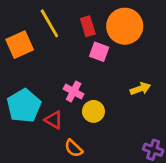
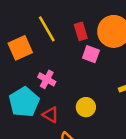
pink cross: (74, 92) -> (47, 79), moved

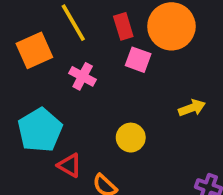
pink cross: (47, 79) -> (83, 76), moved
red triangle: (51, 115) -> (70, 165), moved

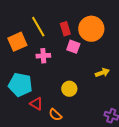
pink cross: (83, 76) -> (43, 56), turned -32
cyan pentagon: (40, 130) -> (20, 85), turned -30

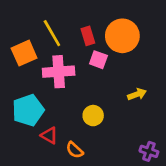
pink cross: (43, 56) -> (59, 72), size x1.6
cyan pentagon: (20, 85) -> (28, 110), turned -30

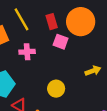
pink cross: (59, 72) -> (27, 52), size x0.6

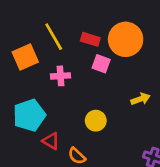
red rectangle: (52, 22) -> (90, 39), turned -56

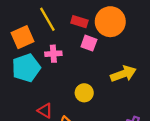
yellow arrow: (140, 99) -> (123, 74), size x1.5
cyan pentagon: (29, 115) -> (26, 68), moved

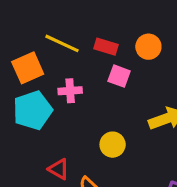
yellow line: (47, 19) -> (62, 43), turned -35
orange circle: (110, 22) -> (148, 47), size x0.6

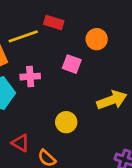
yellow line: (62, 43) -> (23, 36), turned -44
red rectangle: (106, 47) -> (54, 23), moved

